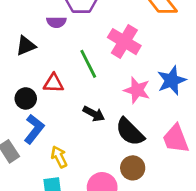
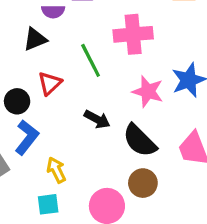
pink cross: (124, 42) -> (133, 34), turned -36
black triangle: (26, 46) -> (35, 39), moved
red triangle: (54, 83) -> (50, 83), turned -45

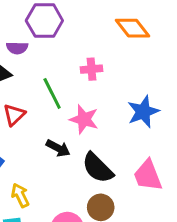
pink cross: (133, 34) -> (92, 69), size x0.6
pink star: (148, 91) -> (84, 119), moved

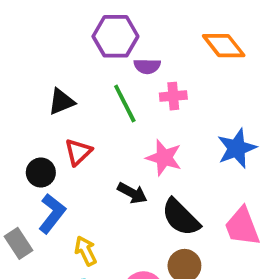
purple semicircle: (17, 48) -> (147, 66), moved
green line: (52, 93) -> (125, 103), moved

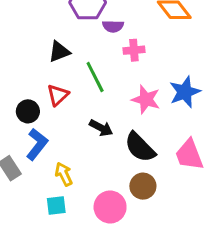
black triangle: (61, 102) -> (59, 52), moved
green line: (125, 103) -> (95, 77), moved
pink star: (164, 158) -> (146, 99), moved

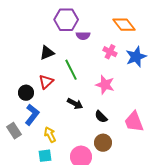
pink cross: (134, 50) -> (110, 52), moved, turned 32
blue star: (185, 92) -> (136, 57), moved
black semicircle: (140, 147) -> (101, 117), size x0.6

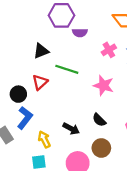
pink cross: (110, 52) -> (109, 50), turned 32
green line: (71, 70) -> (67, 69), turned -45
black arrow: (75, 104) -> (71, 129), moved

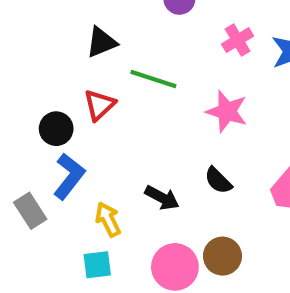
brown circle: (101, 148) -> (222, 256), moved

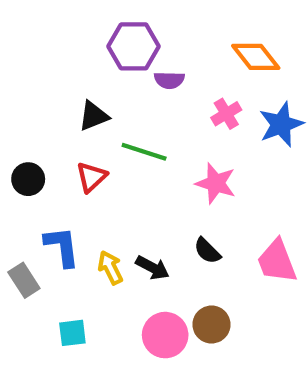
black circle: (56, 129) -> (28, 179), moved
blue L-shape: (69, 176) -> (62, 247), turned -45
yellow arrow: (108, 219) -> (110, 268), moved
cyan square: (97, 265) -> (72, 333), moved

